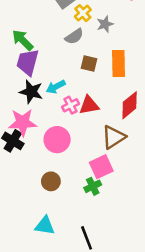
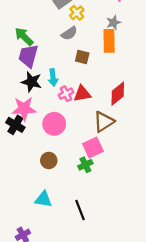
gray star: (105, 24) -> (113, 23), moved
orange rectangle: (118, 63) -> (109, 41), moved
cyan arrow: (56, 87) -> (53, 77), turned -70

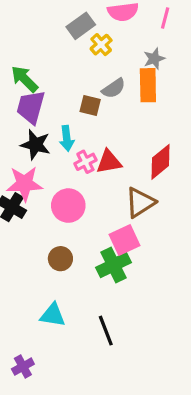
gray semicircle: (69, 33) -> (114, 88), moved
brown square: (82, 57) -> (90, 106), moved
green cross: (85, 165) -> (114, 265), size x1.5

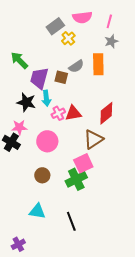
gray star: (154, 59) -> (111, 41), moved
purple trapezoid: (31, 107) -> (39, 78), moved
pink star: (25, 184) -> (19, 127), size x0.7

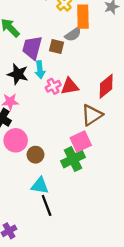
orange rectangle: (98, 64) -> (83, 17), moved
pink circle: (47, 141) -> (16, 140), moved
cyan triangle: (37, 211) -> (40, 186), moved
black line: (71, 221) -> (47, 205), moved

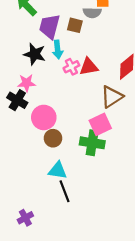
gray semicircle: (73, 34) -> (92, 13), turned 35
pink circle: (16, 140) -> (44, 117), moved
green cross: (73, 159) -> (92, 143), turned 35

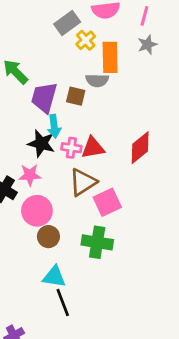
black star: (35, 54) -> (41, 143), moved
pink cross: (71, 67) -> (71, 148), turned 35
pink star: (27, 83) -> (30, 175), moved
brown triangle: (112, 97) -> (83, 182), moved
pink square: (100, 124) -> (107, 202), moved

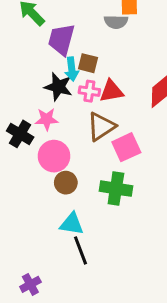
brown square: (76, 96) -> (88, 63), moved

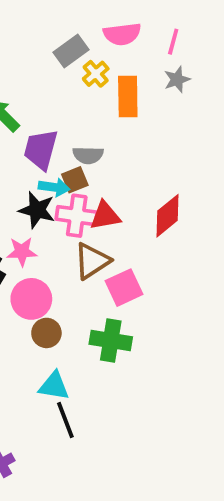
gray semicircle: (116, 22) -> (88, 155), moved
brown square: (88, 63) -> (75, 180), turned -36
cyan arrow: (72, 69) -> (54, 187), turned -75
pink cross: (89, 91) -> (77, 216), size x1.5

